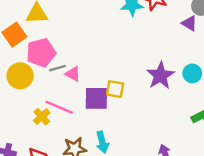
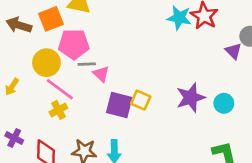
pink line: (59, 107) -> (60, 89), moved

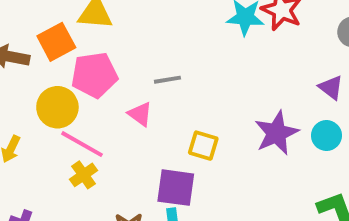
purple triangle: (233, 51) -> (331, 87), moved
gray line: (87, 64) -> (167, 80), moved
purple square: (119, 105) -> (176, 188), moved

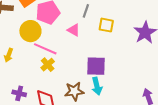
gray line: (167, 80) -> (86, 11), turned -56
yellow square: (203, 146) -> (106, 25), moved

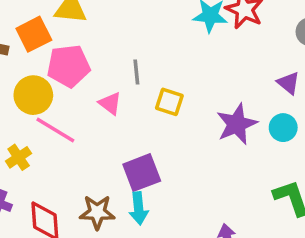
gray line: (86, 11) -> (136, 72), turned -32
yellow cross: (48, 65) -> (19, 157), moved
purple square: (96, 66) -> (142, 173), turned -30

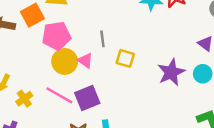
yellow circle: (33, 95) -> (65, 61), moved
pink line: (55, 130) -> (59, 95), moved
purple square: (142, 173) -> (87, 98), moved

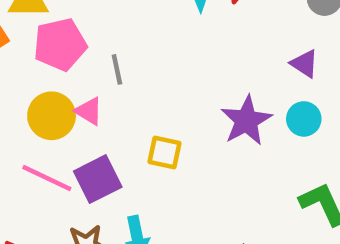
pink pentagon: (56, 36) -> (60, 44), moved
yellow square: (125, 58) -> (165, 153), moved

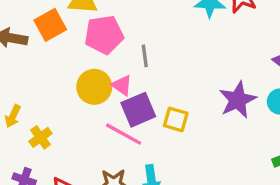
pink line: (47, 178) -> (124, 134), moved
purple square: (98, 179) -> (138, 110), moved

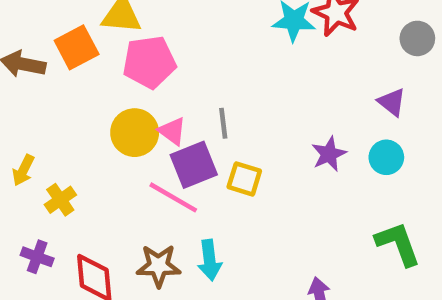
gray line: (145, 56) -> (223, 123), moved
purple star: (238, 100) -> (329, 154), size x0.7

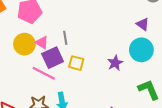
purple star: (329, 154) -> (115, 63), moved
cyan circle: (386, 157) -> (141, 50), size x1.5

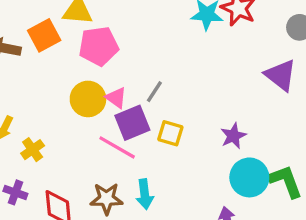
purple triangle: (143, 24) -> (281, 75), size x1.5
gray line: (65, 38) -> (154, 92), turned 40
cyan circle: (141, 50) -> (249, 177), moved

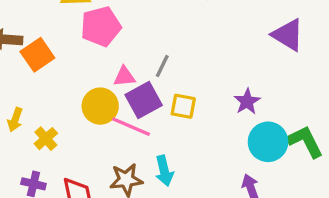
orange square: (44, 35) -> (37, 55), moved
pink triangle: (116, 98) -> (124, 77), turned -35
yellow circle: (88, 99) -> (100, 106), moved

